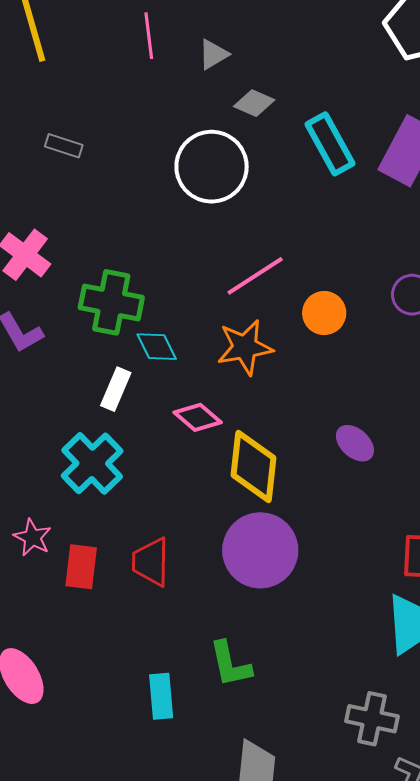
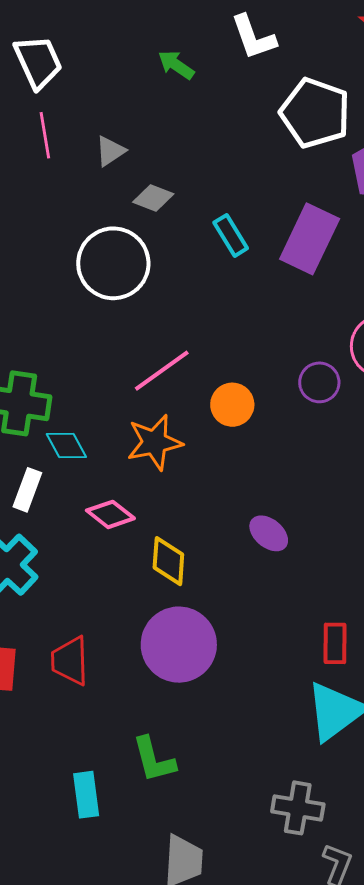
cyan rectangle: (330, 144) -> (231, 235), size x0.7
yellow diamond: (254, 466) -> (168, 561), size x0.7

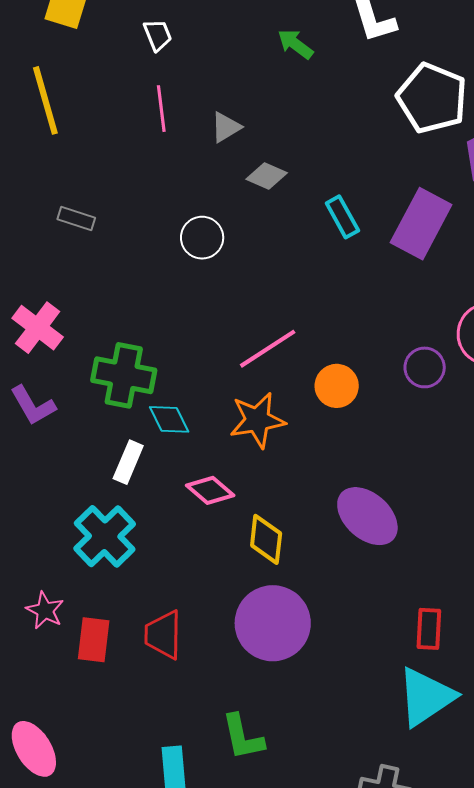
white trapezoid: (38, 62) -> (158, 35), size x0.6
white circle: (113, 263) -> (202, 238), moved, size x0.6
purple ellipse: (269, 533) -> (367, 516), size x1.6

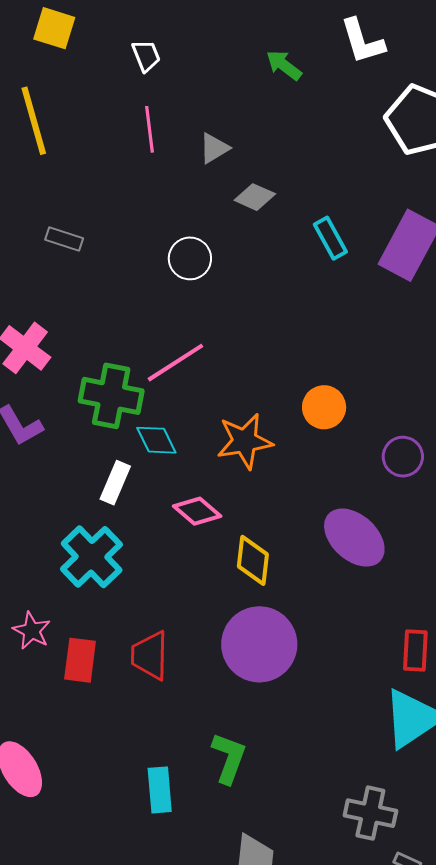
pink line: (268, 349) -> (175, 363), moved
purple circle: (425, 367) -> (403, 457), moved
green L-shape: (243, 737) -> (229, 758), turned -148

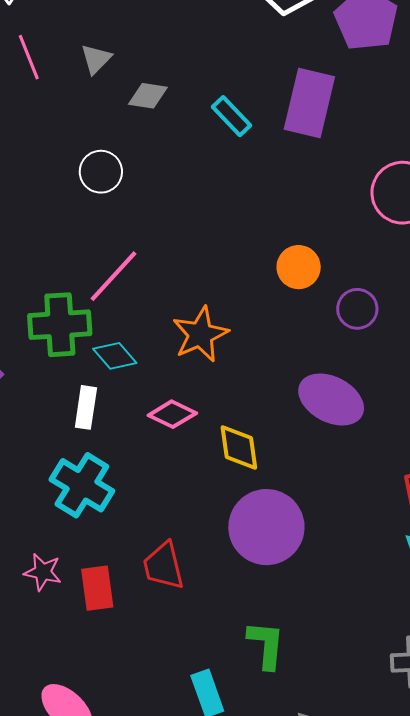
orange circle: (324, 407) -> (299, 267), moved

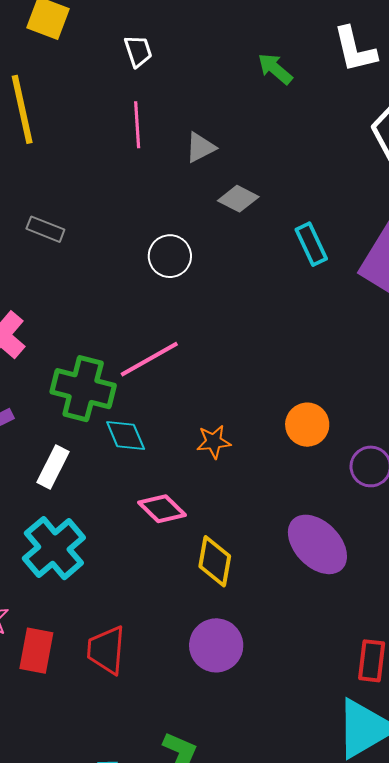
orange circle: (299, 267) -> (307, 425), moved
orange star: (200, 334) -> (214, 442), size x0.6
white rectangle: (86, 407) -> (53, 467), moved
purple circle: (266, 527) -> (216, 645), size x0.7

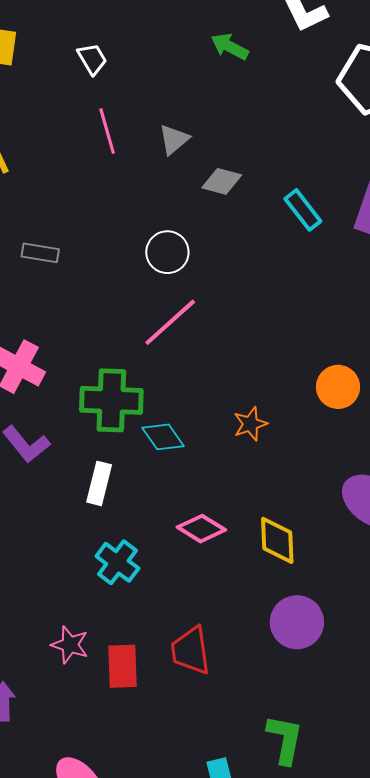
pink line: (149, 359) -> (170, 322), moved
pink diamond: (162, 509) -> (201, 529), moved
cyan cross: (54, 548) -> (117, 562), size x0.7

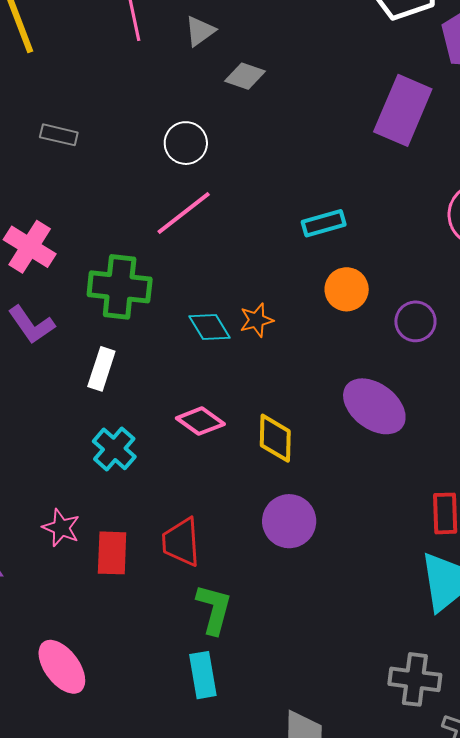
cyan rectangle: (303, 210) -> (324, 223), moved, turned -72
cyan diamond: (163, 437) -> (209, 327), moved
green L-shape: (285, 739) -> (214, 609), moved

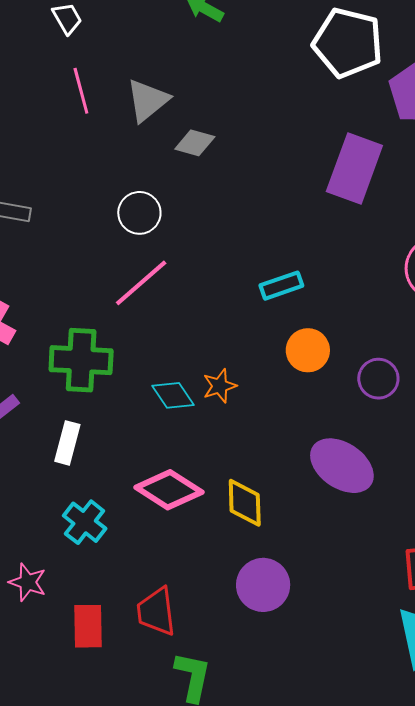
gray triangle: (200, 31) -> (148, 100), size x1.4
pink diamond: (200, 421) -> (169, 490), size x1.4
pink star: (61, 528) -> (28, 582), moved

